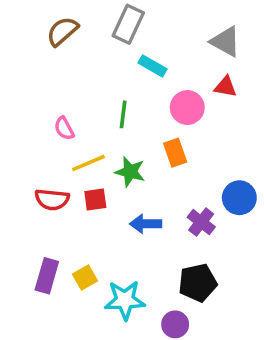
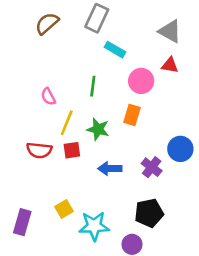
orange rectangle: (175, 153) -> (132, 115), turned 36
yellow line: (88, 163) -> (67, 123), turned -45
purple rectangle: (47, 276) -> (22, 222), moved

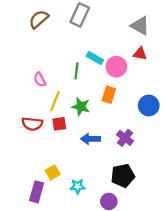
cyan rectangle: (115, 50) -> (95, 58), moved
blue circle: (180, 149) -> (149, 105), moved
purple rectangle: (22, 222) -> (37, 192), moved
cyan star: (94, 226) -> (78, 186), size x0.6

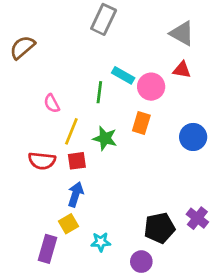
brown semicircle: (39, 19) -> (22, 47), moved
purple cross: (125, 138) -> (197, 218), moved
blue arrow: (90, 139) -> (76, 194), moved, turned 108

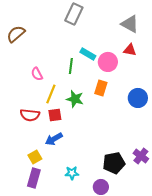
blue arrow: (76, 194) -> (54, 139), turned -138
yellow square: (69, 224) -> (35, 157), moved

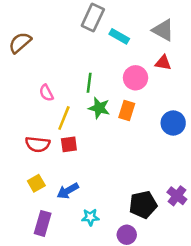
cyan rectangle: (88, 54) -> (119, 36), moved
green star: (75, 99) -> (99, 108), moved
blue arrow: (54, 139) -> (68, 191), moved
yellow square: (35, 157) -> (36, 183), moved

